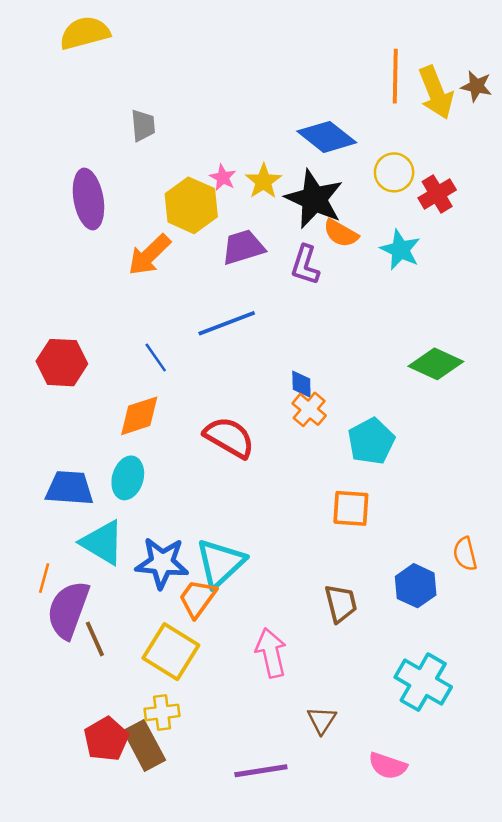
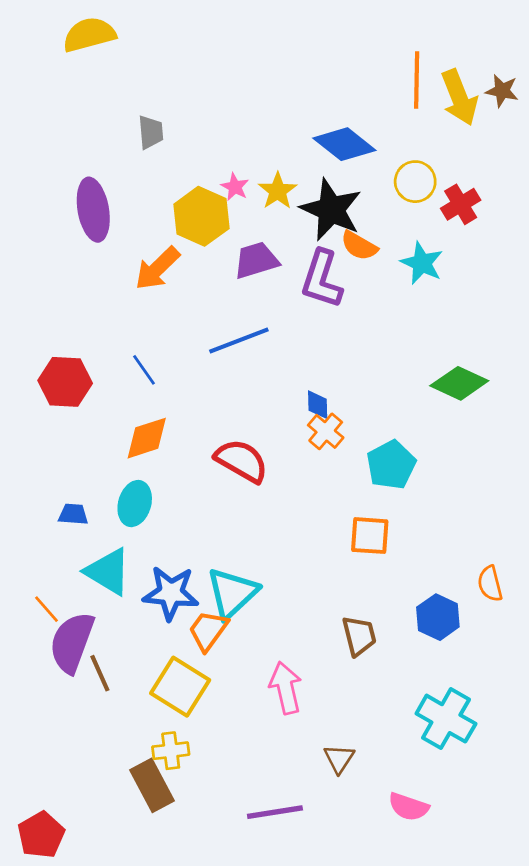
purple L-shape: (305, 265) -> (322, 279), size x1.4
blue line: (156, 357) -> (144, 370), moved
blue trapezoid: (69, 488) -> (73, 514), size x0.6
orange line: (44, 578) -> (46, 609), turned -56
red pentagon: (106, 739) -> (41, 835), moved

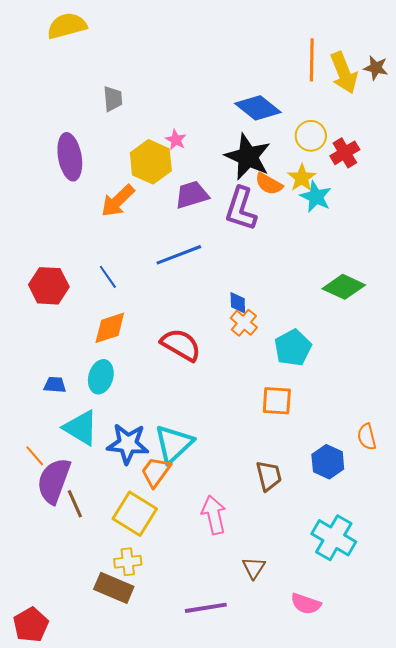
yellow star: (278, 191) -> (302, 178), moved
brown rectangle: (152, 785) -> (114, 588), turned -39

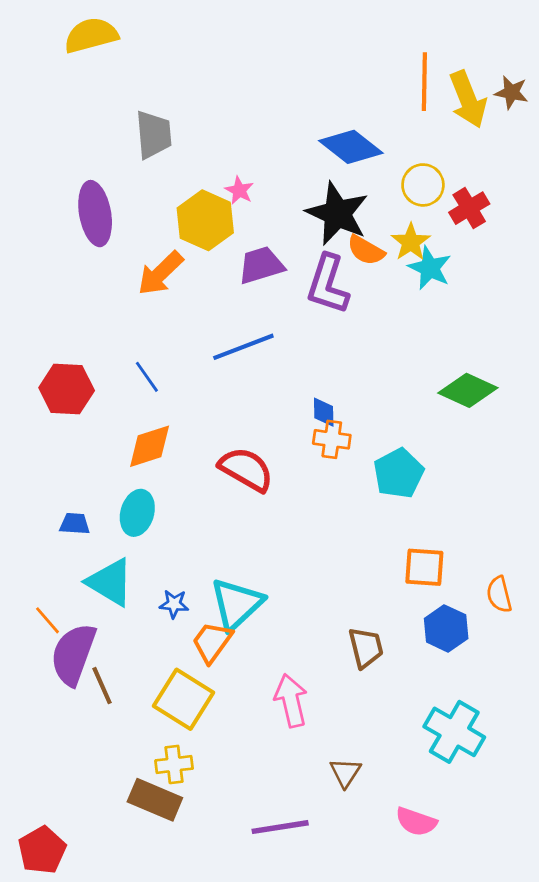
gray trapezoid: (113, 99) -> (154, 135), size x1.4
orange cross: (244, 323) -> (332, 439), turned -32
orange square: (277, 401) -> (424, 567), moved
blue star: (128, 444) -> (174, 604), size x0.5

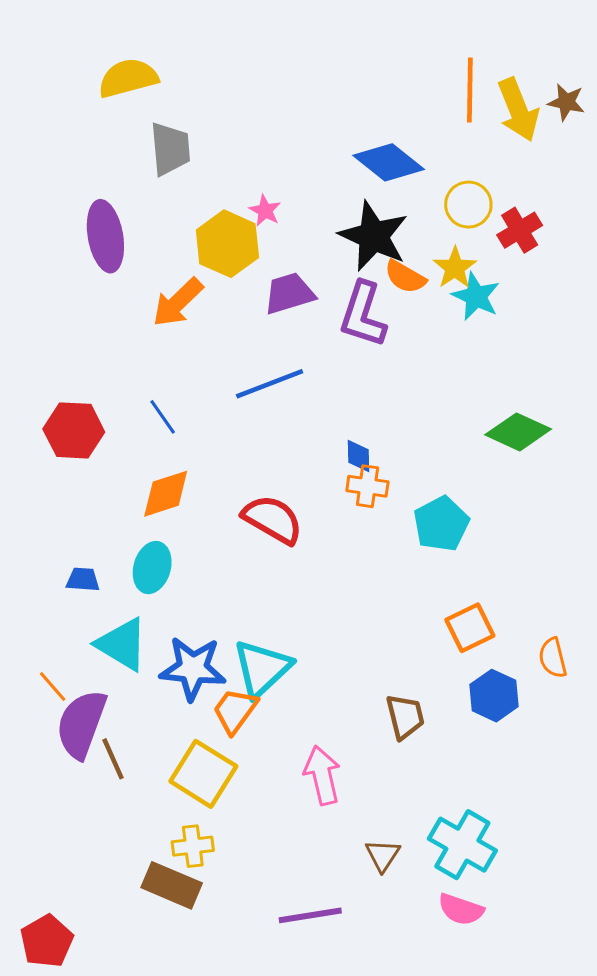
yellow semicircle: (91, 35) -> (128, 78), moved
orange square: (424, 567) -> (470, 628), turned -30
blue star: (174, 604) -> (193, 668), size x2.0
cyan cross: (454, 732) -> (462, 845), moved

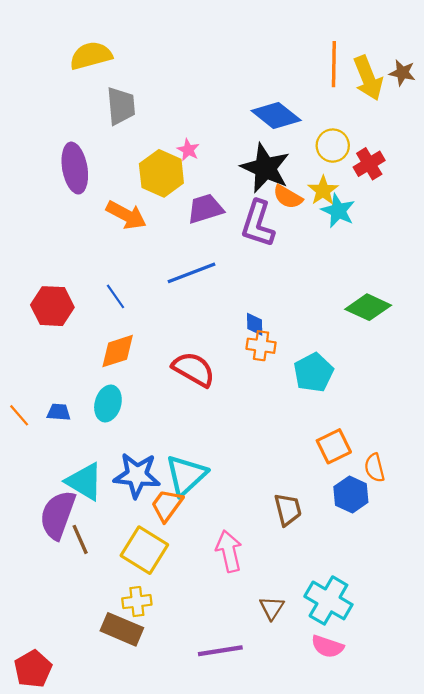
orange arrow: (178, 302) -> (126, 215), turned -108
cyan triangle: (122, 644) -> (84, 482), moved
orange semicircle: (553, 658) -> (374, 468), moved
orange line: (53, 686) -> (19, 415), moved

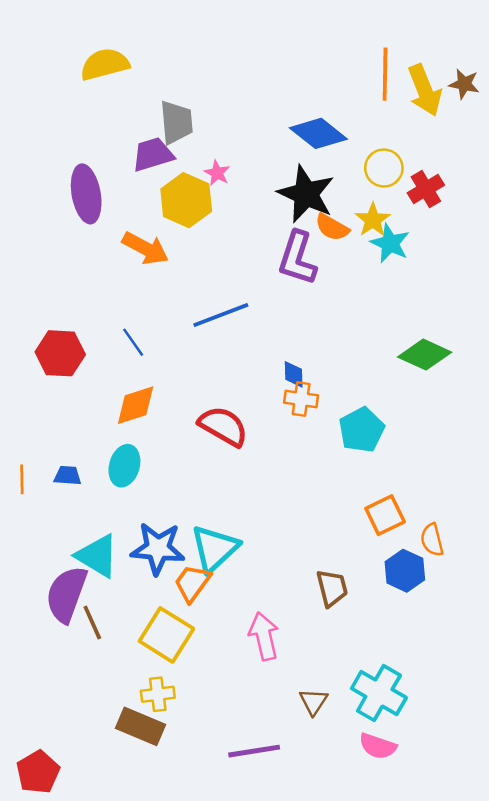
gray trapezoid: (121, 106) -> (176, 122), moved
purple trapezoid: (205, 209) -> (153, 154), moved
orange line: (19, 415) -> (22, 479), turned 40

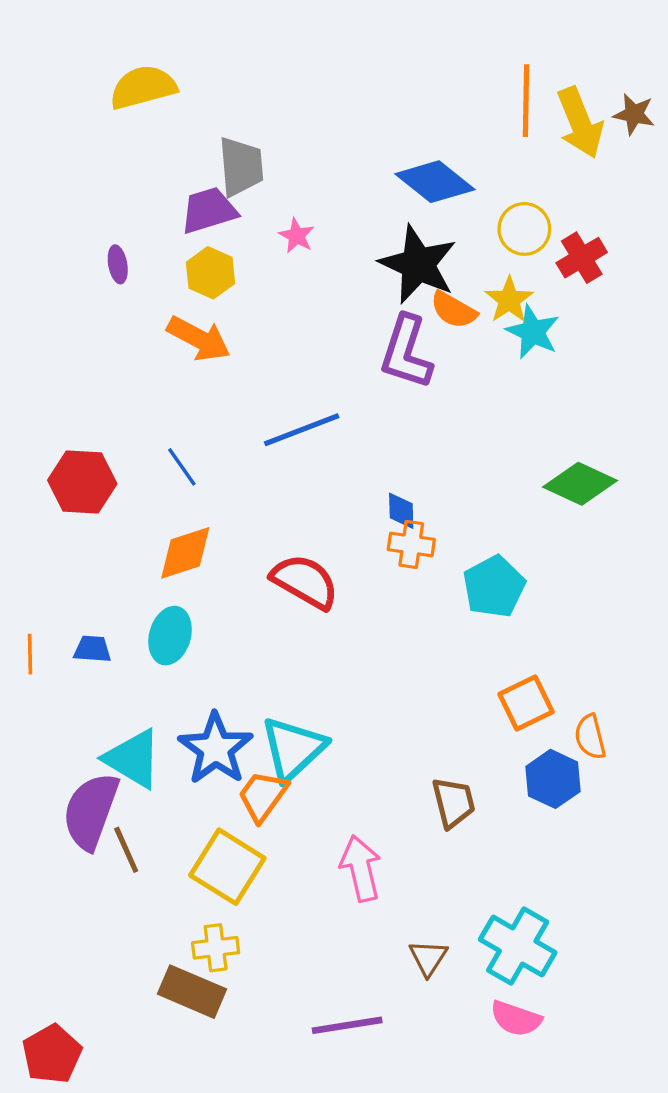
purple ellipse: (86, 194) -> (118, 264), size x0.5
yellow hexagon: (186, 200) -> (211, 273), moved, size x0.7
blue star: (158, 548) -> (216, 749), turned 30

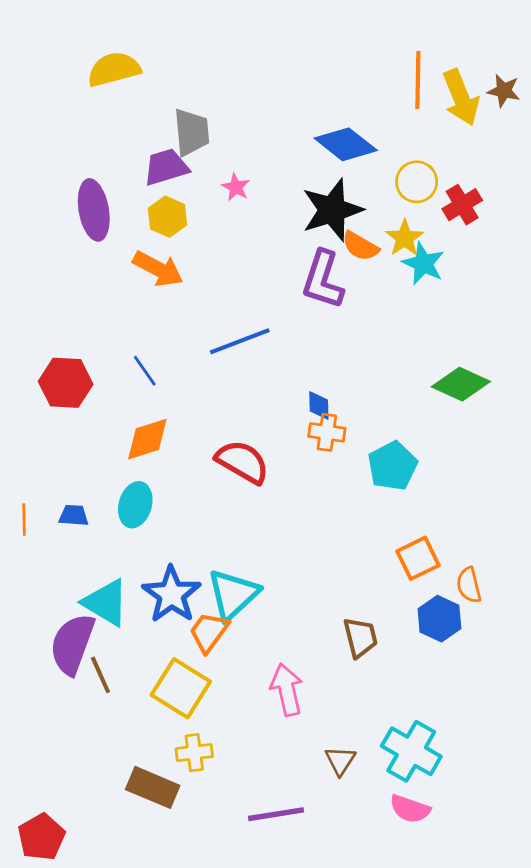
purple ellipse: (118, 264) -> (94, 210), size x2.0
black star: (418, 264) -> (332, 210), turned 30
yellow cross: (216, 948) -> (194, 753), moved

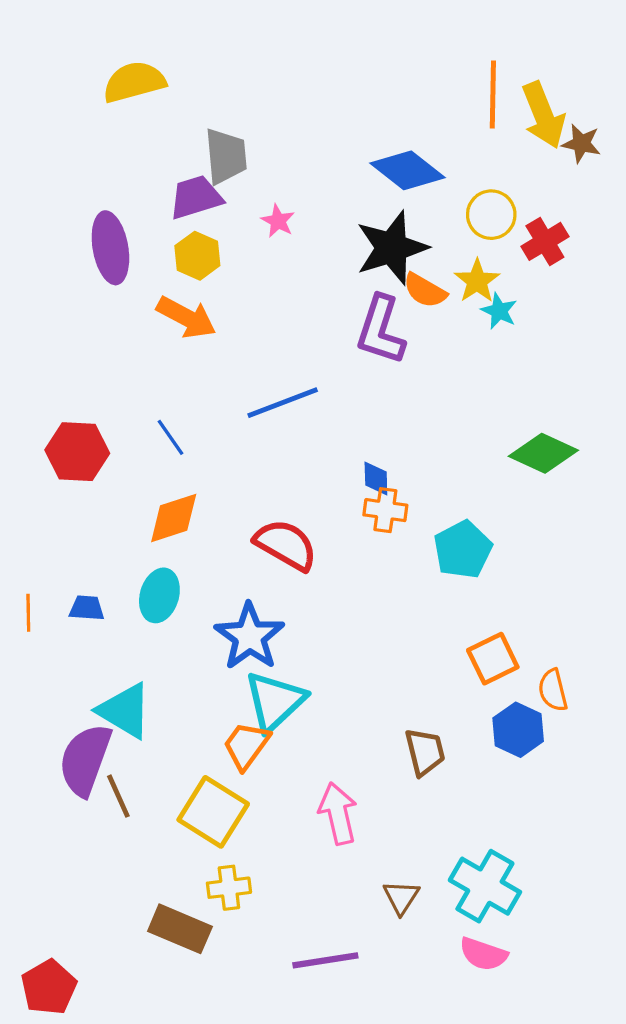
brown star: (504, 91) -> (581, 144), moved
cyan star: (423, 264) -> (499, 311), size x0.7
blue star: (171, 594) -> (249, 636), moved

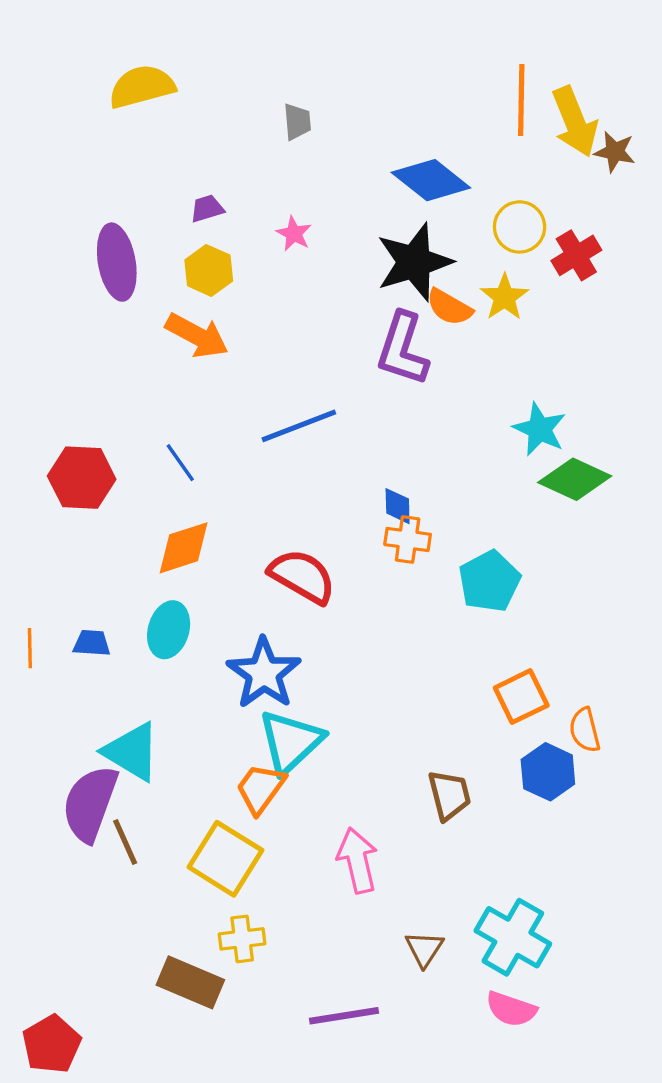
gray trapezoid: (226, 156) -> (297, 122), moved, size x0.6
purple trapezoid: (196, 197) -> (207, 209), size x0.6
cyan star: (499, 311) -> (540, 429), moved, size x1.4

